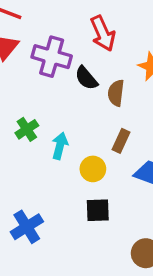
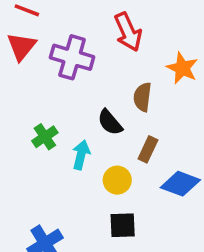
black semicircle: (86, 78) -> (110, 122), moved

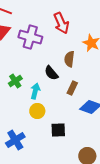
yellow circle: (117, 180) -> (37, 111), moved

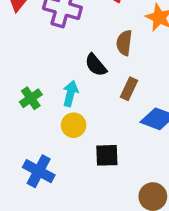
green cross: (15, 81) -> (31, 98), moved
blue cross: (15, 140) -> (39, 171), turned -30

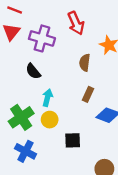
black semicircle: (96, 65) -> (33, 71), moved
green cross: (31, 98) -> (21, 117), moved, size x1.6

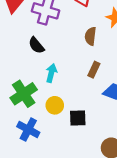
yellow circle: (50, 120) -> (55, 105), moved

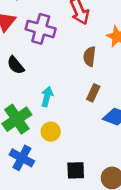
black semicircle: (36, 45) -> (16, 65), moved
black square: (78, 118) -> (76, 170), moved

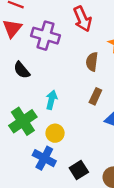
blue cross: (22, 158) -> (44, 158), moved
black square: (76, 170) -> (79, 170), turned -30

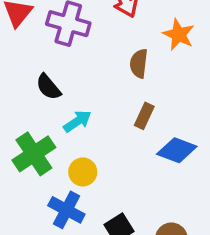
black semicircle: (22, 70) -> (48, 87), moved
cyan arrow: (51, 100) -> (77, 121), turned 42

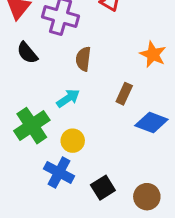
orange star: (179, 34) -> (153, 54), moved
brown semicircle: (139, 63) -> (83, 59), moved
black semicircle: (48, 87) -> (27, 53), moved

